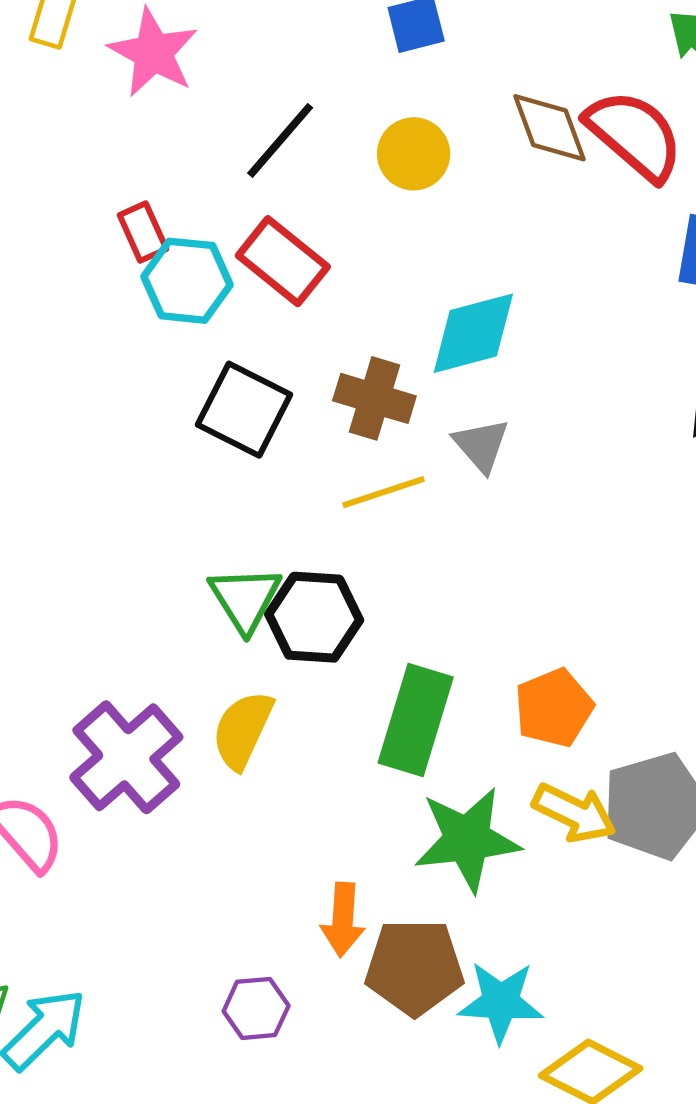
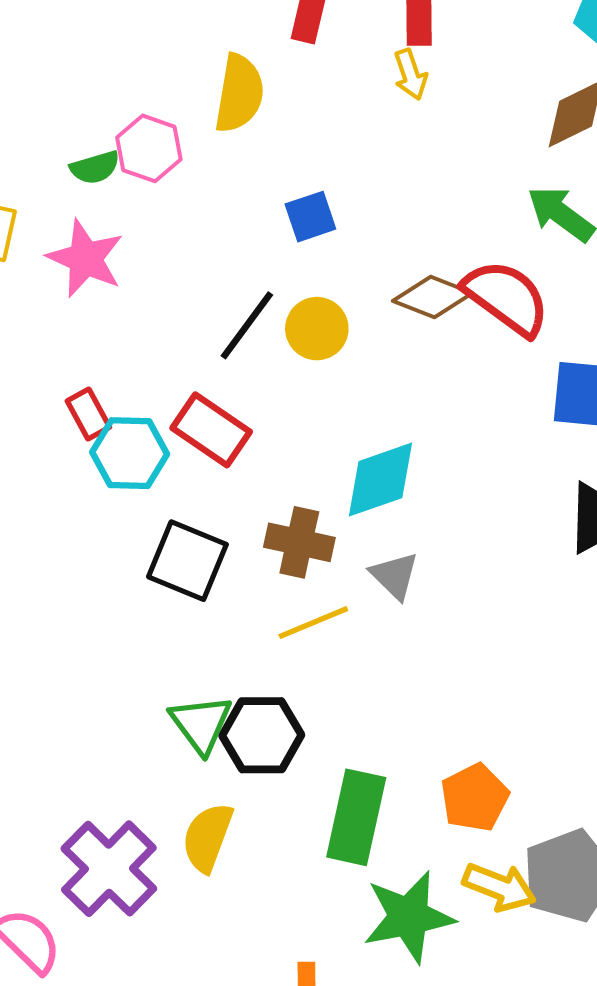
brown diamond: (550, 128) -> (433, 297), turned -44
black line: (280, 140) -> (247, 325), moved

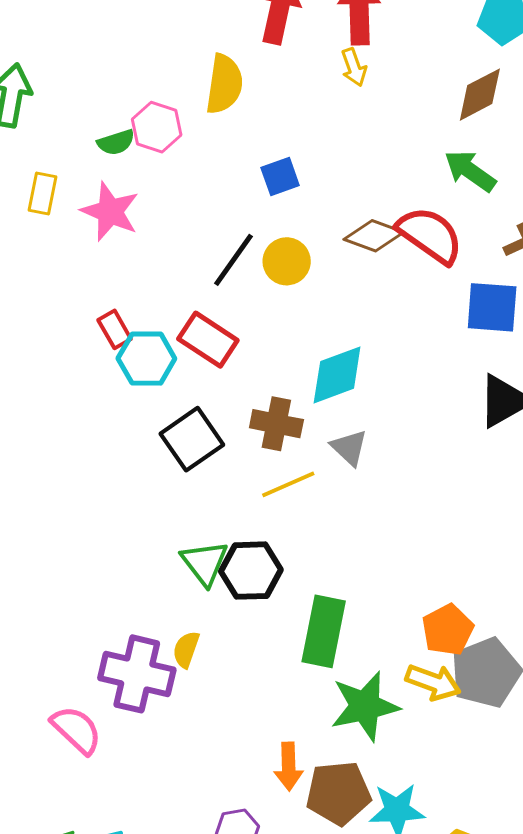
black square: (187, 561) -> (192, 439), turned 34
orange pentagon: (475, 798) -> (448, 630), moved
yellow semicircle: (207, 837) -> (186, 649), moved, size x0.7
purple cross: (109, 869) -> (137, 674), turned -30

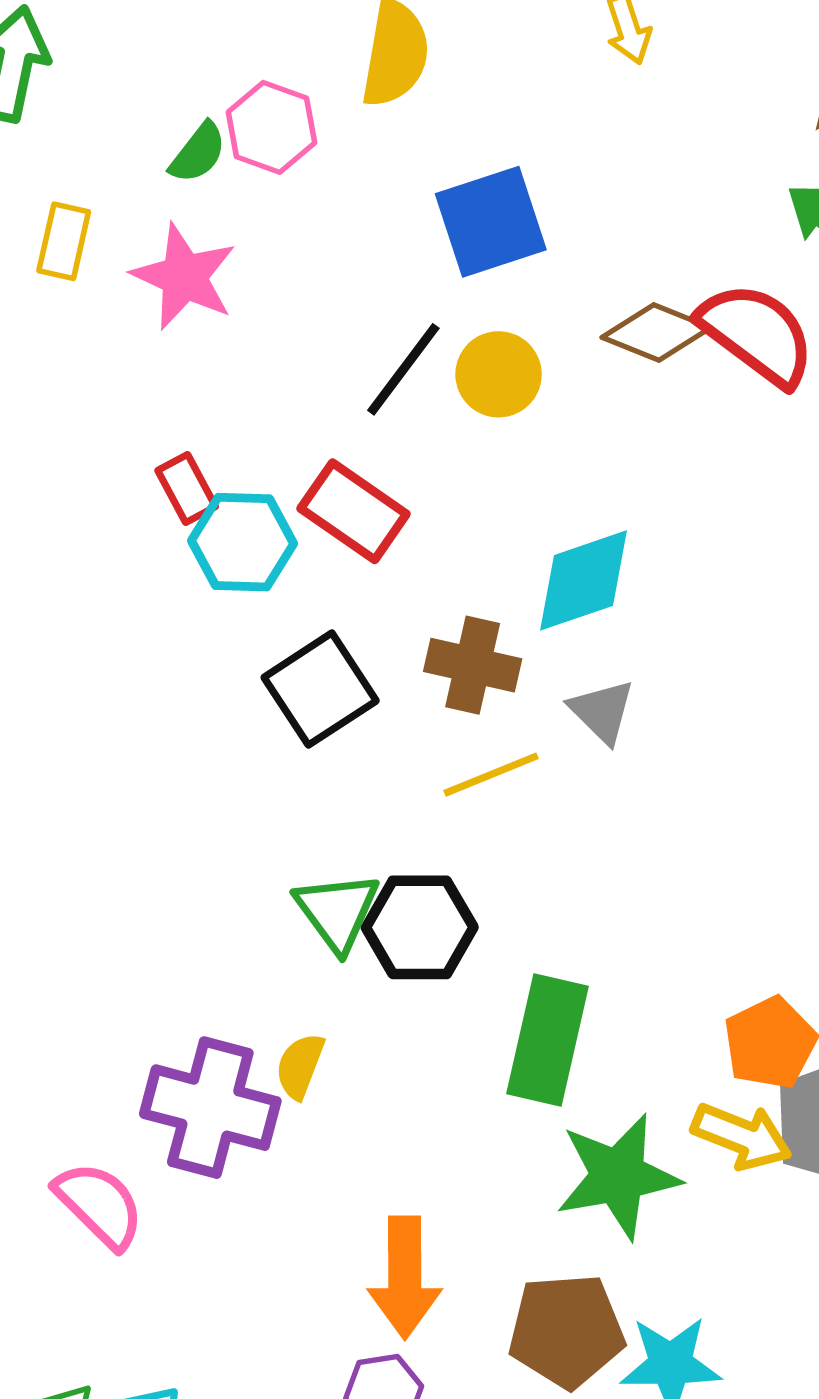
green semicircle: (116, 142) -> (198, 153), turned -36
blue square: (280, 176) -> (491, 222), size x1.6
orange arrow: (289, 766) -> (405, 1277), moved, size x1.4

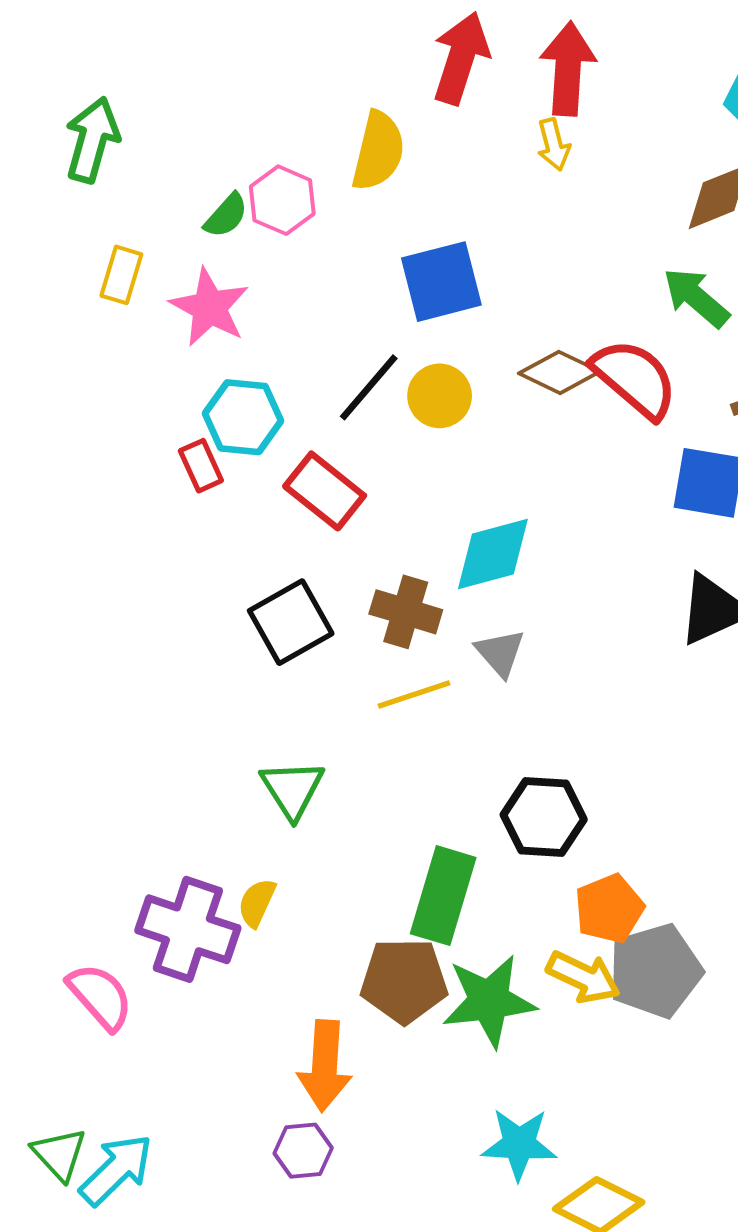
cyan hexagon: (242, 542) -> (243, 417), moved
black hexagon: (420, 927) -> (544, 817), moved
brown pentagon: (566, 1331) -> (404, 981), moved

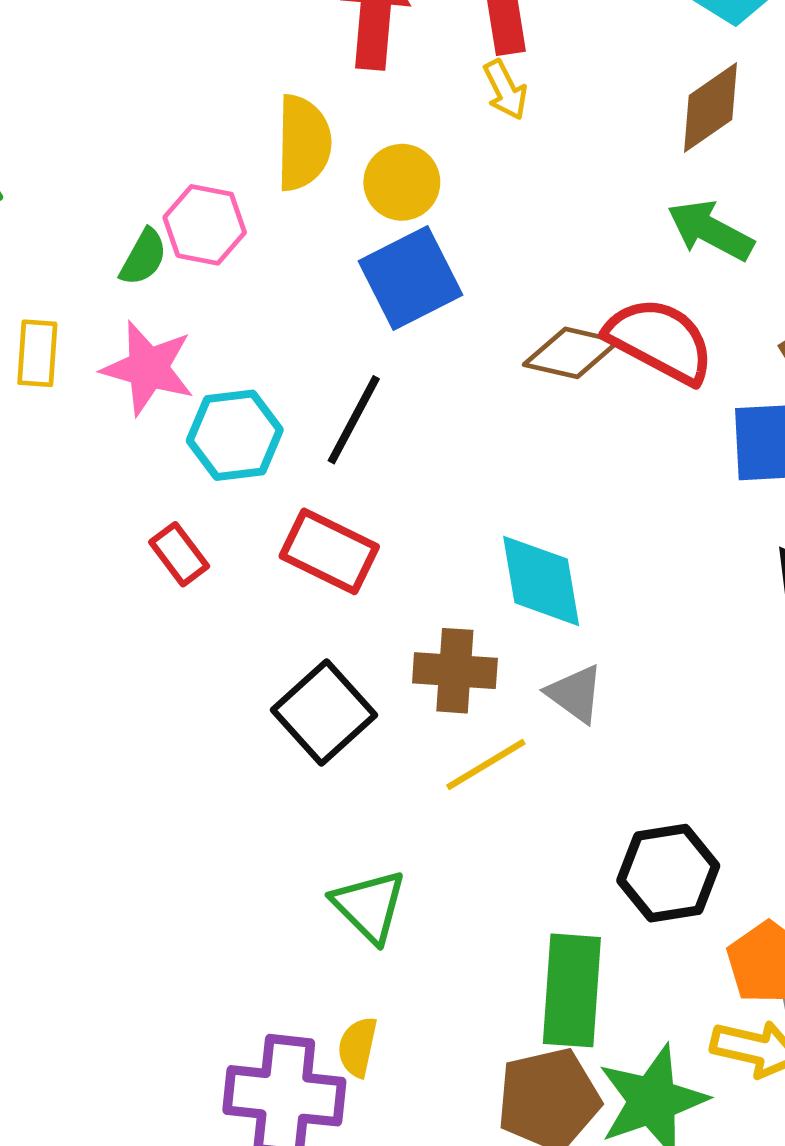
yellow circle: (440, 396) -> (402, 182), moved
cyan hexagon: (243, 417) -> (235, 435), moved
cyan diamond: (493, 554) -> (541, 581), turned -72

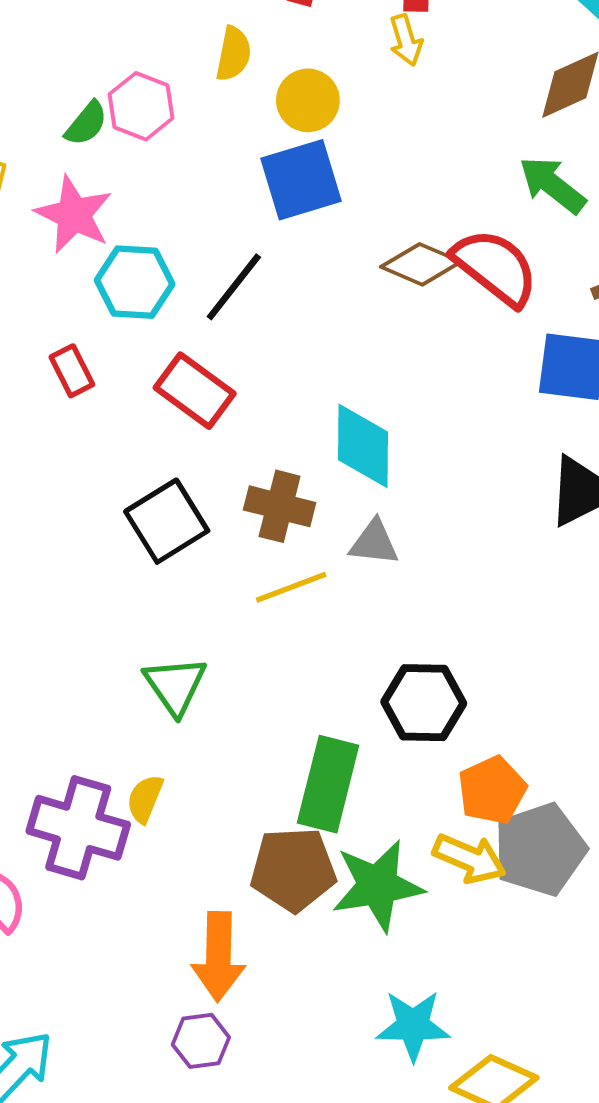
yellow semicircle: (303, 143) -> (233, 54), size x0.7
gray triangle: (575, 694) -> (374, 543), turned -40

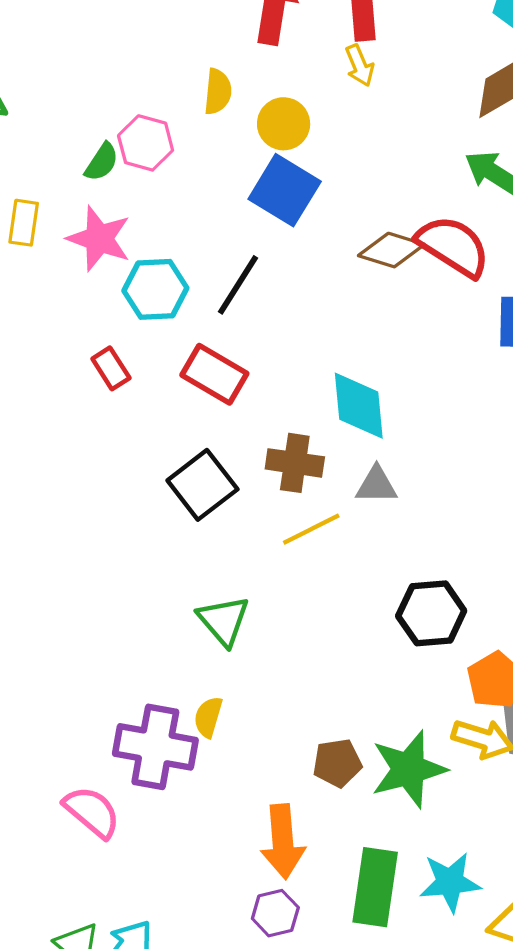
blue square: (301, 180) -> (285, 190), turned -36
green rectangle: (328, 784) -> (375, 887), moved
brown pentagon: (293, 869) -> (337, 763), size x0.7

